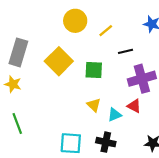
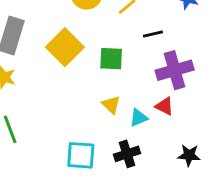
black cross: (106, 142) -> (127, 154), turned -30

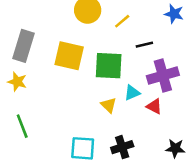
yellow square: (65, 47) -> (69, 56), turned -32
green square: (111, 59) -> (109, 66), size x1.4
cyan triangle: (139, 118) -> (132, 93), moved

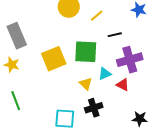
gray rectangle: (23, 46) -> (17, 36), turned -40
yellow square: (69, 56) -> (54, 59), moved, turned -35
black cross: (122, 147) -> (94, 108), moved

